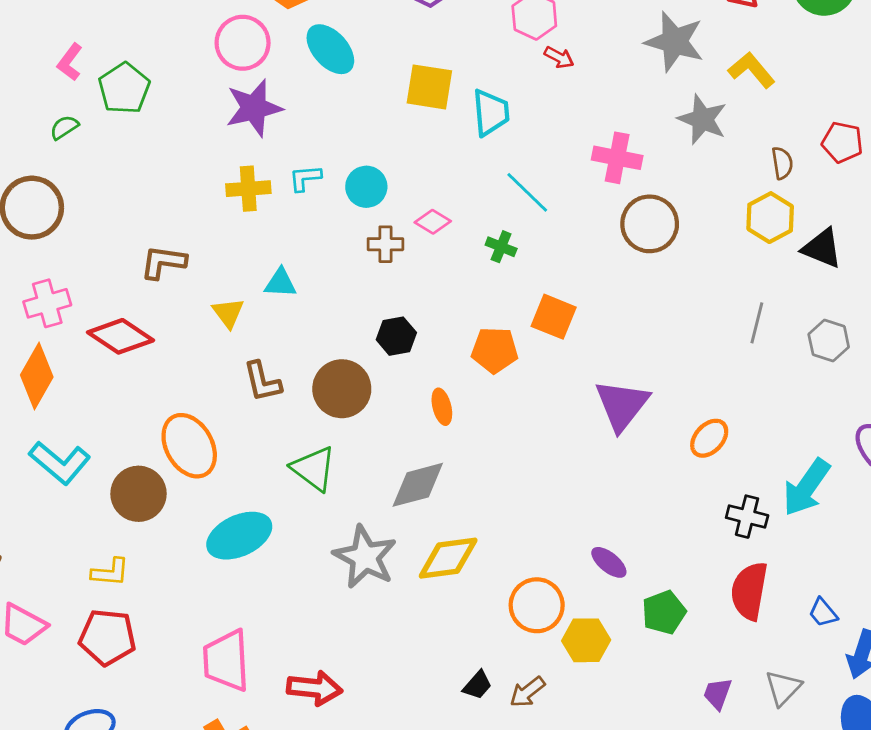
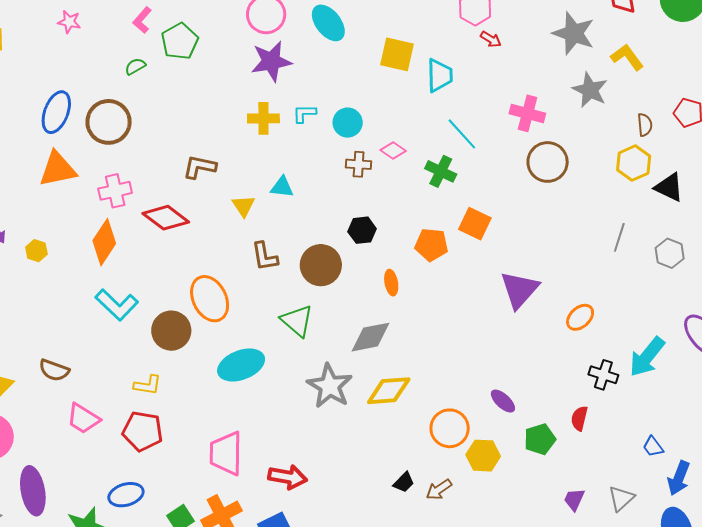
green cross: (501, 247) -> (441, 171), size x1.4
red semicircle: (749, 591) -> (579, 418), moved, size x0.6

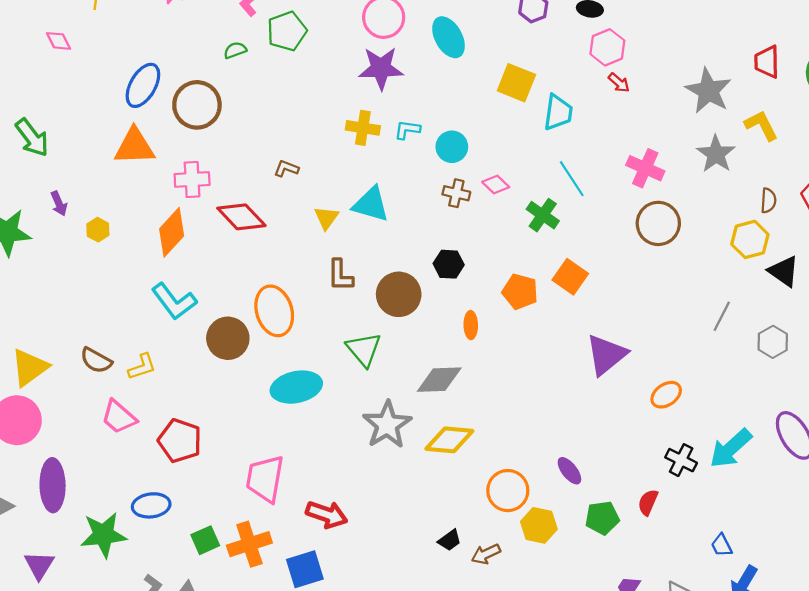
brown L-shape: (200, 167) -> (286, 169), size x0.7
cyan triangle: (282, 187) -> (371, 204), size x1.5
yellow L-shape: (147, 385) -> (142, 367), moved, turned -36

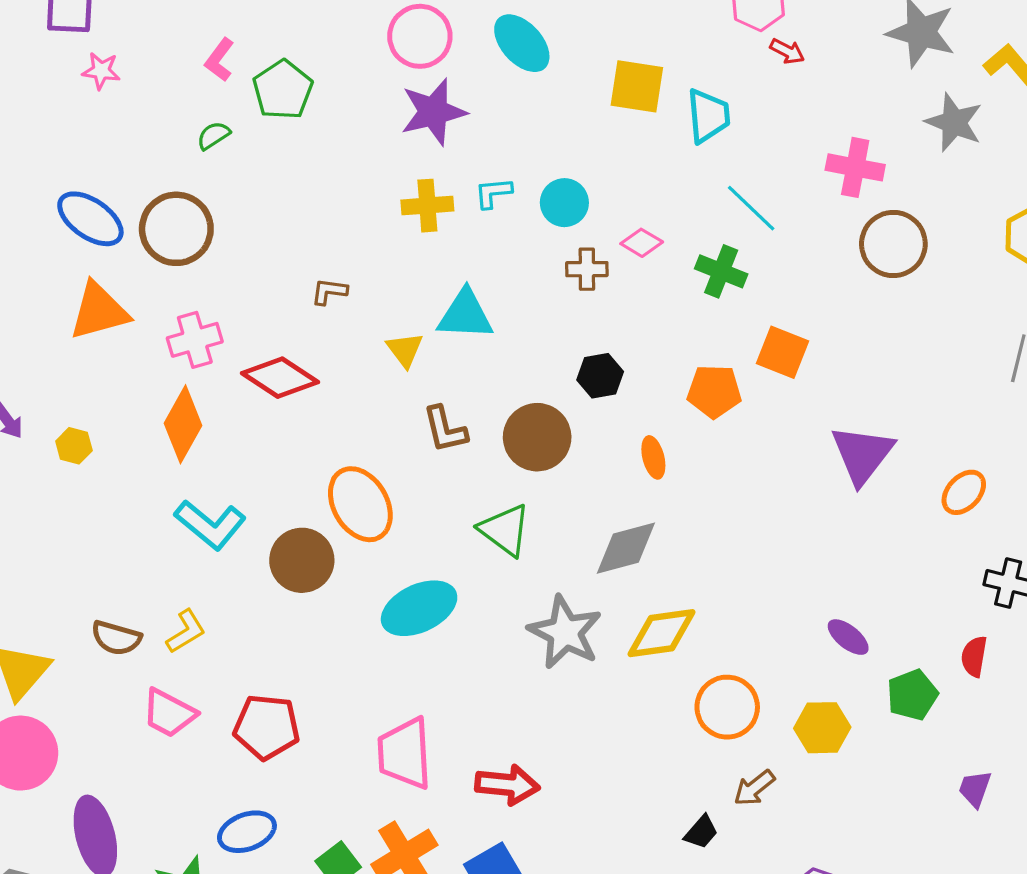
blue ellipse: (143, 85) -> (90, 219), turned -72
orange circle: (508, 491) -> (727, 707), moved
black trapezoid: (450, 540) -> (701, 832), moved

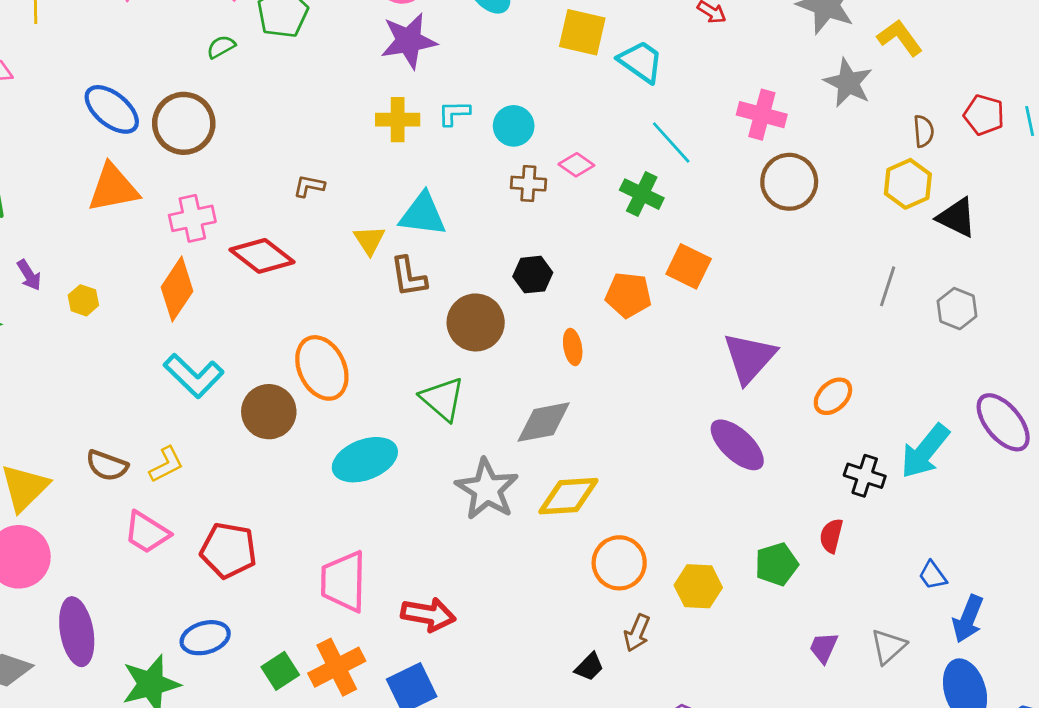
cyan trapezoid: (708, 116) -> (641, 62), turned -54
brown L-shape: (445, 429) -> (409, 277), moved
purple ellipse: (848, 637) -> (737, 445), moved, size x1.6
brown arrow: (754, 788) -> (637, 633), turned -33

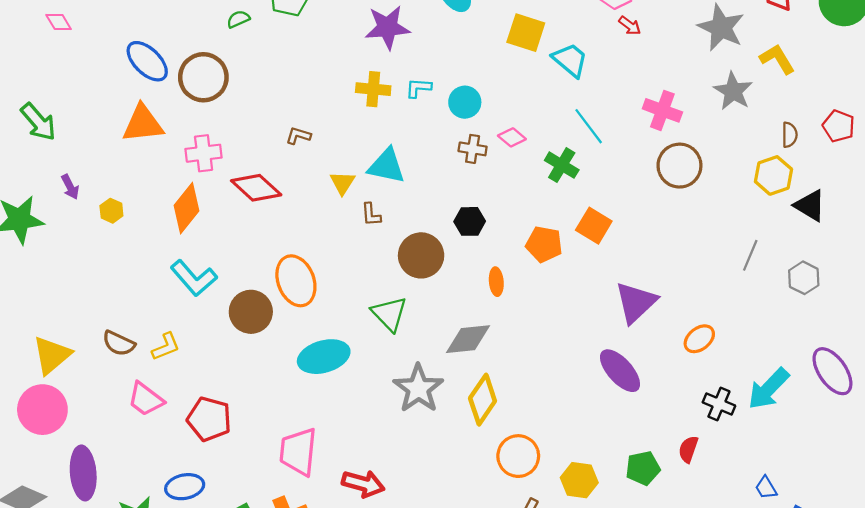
brown L-shape: (409, 277) -> (371, 214), size x0.7
yellow diamond: (568, 496) -> (483, 400), turned -57

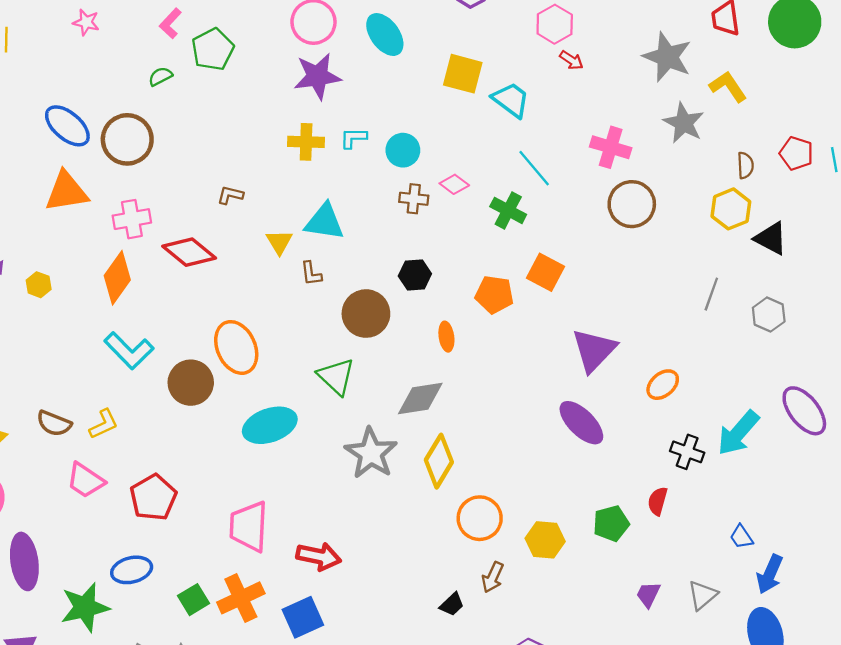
red pentagon: (209, 419) -> (153, 497), turned 30

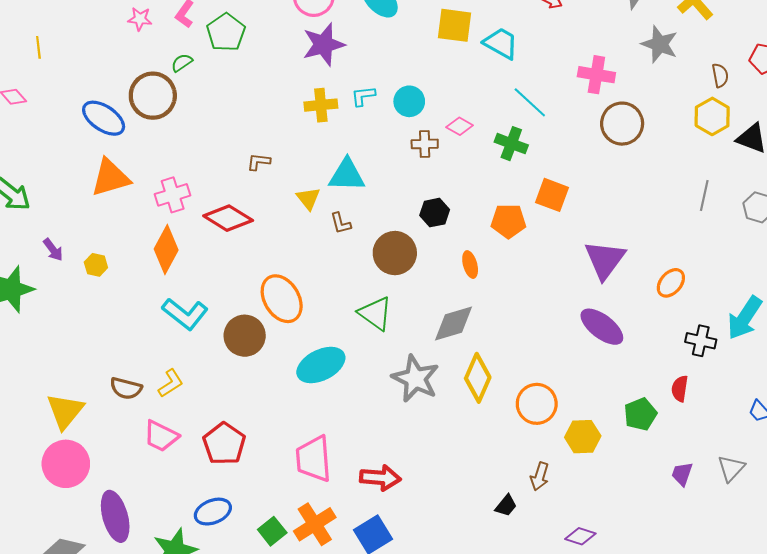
pink star: (86, 22) -> (140, 19), moved
brown circle: (127, 139) -> (153, 96), moved
orange circle: (480, 518) -> (537, 404), moved

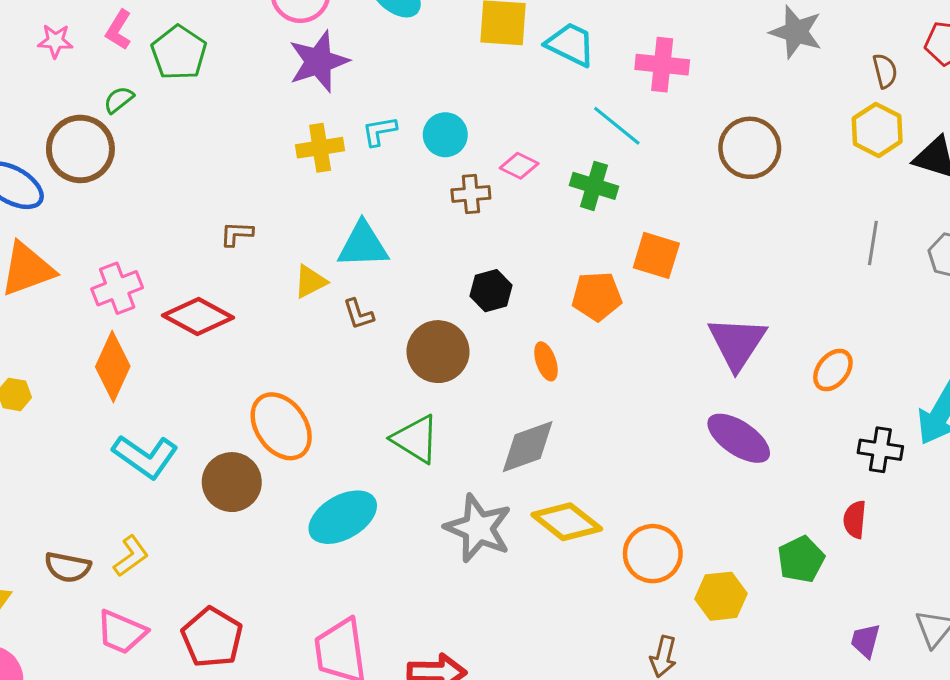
pink cross: (596, 75) -> (662, 65), moved
yellow triangle: (308, 198) -> (310, 282), turned 45
yellow diamond: (478, 378) -> (567, 522), turned -72

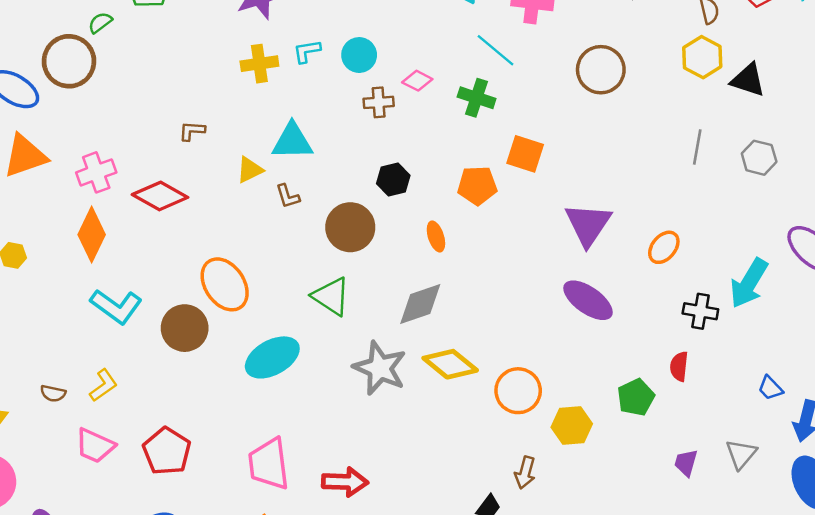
brown semicircle: (68, 567) -> (53, 393), size x0.7

